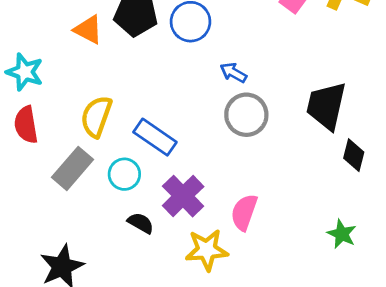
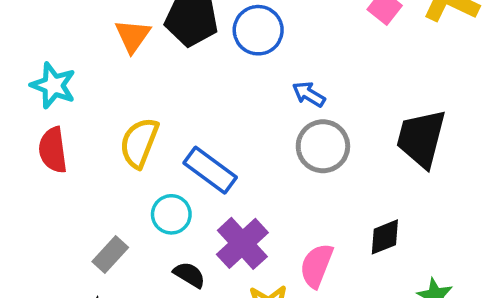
orange triangle: (88, 30) -> (133, 36), turned 36
black diamond: (354, 155) -> (385, 237), moved, turned 52
gray rectangle: (72, 168) -> (110, 255), moved, size x0.7

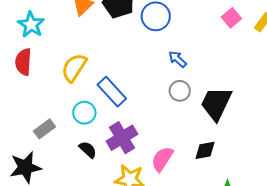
black trapezoid: (421, 138) -> (216, 104), moved
gray circle: (323, 146) -> (180, 91), size x0.7

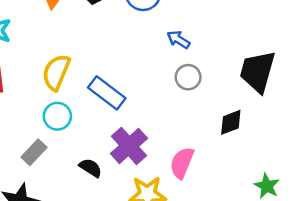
black trapezoid: (216, 104) -> (257, 72), moved
cyan circle: (84, 113) -> (57, 116), moved
black diamond: (205, 150) -> (231, 122), moved

